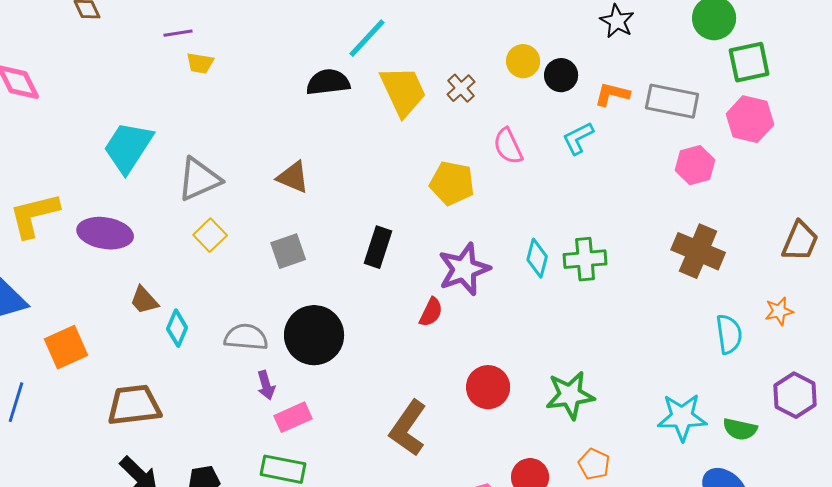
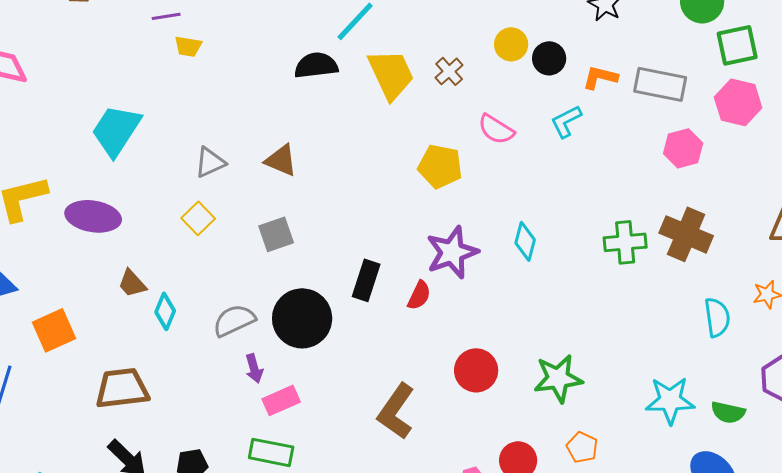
pink semicircle: (508, 146) -> (496, 129), turned -33
gray triangle: (199, 179) -> (210, 162), moved, size x0.7
black rectangle: (378, 247) -> (366, 280), moved
green cross: (585, 259) -> (625, 242), moved
gray semicircle: (246, 337) -> (234, 320), turned -30

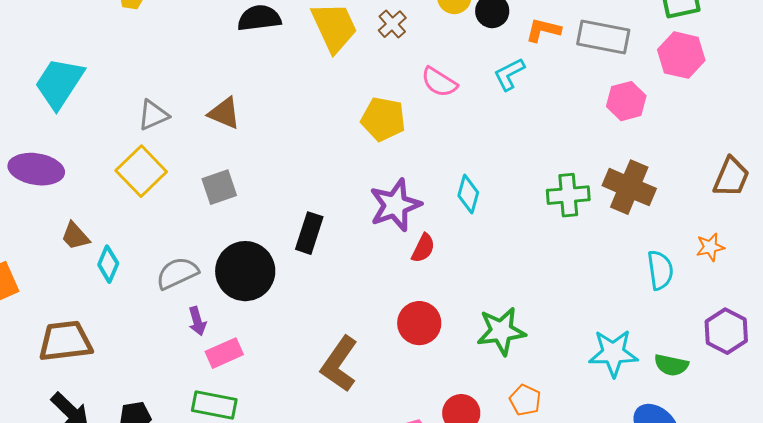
yellow square: (198, 218) -> (141, 171), size x1.5
red semicircle: (419, 295) -> (423, 248), moved

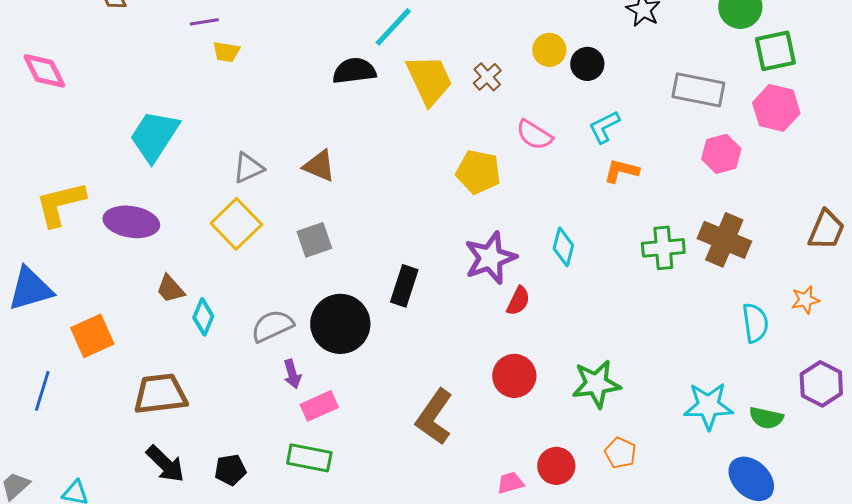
orange L-shape: (543, 30) -> (621, 171), moved

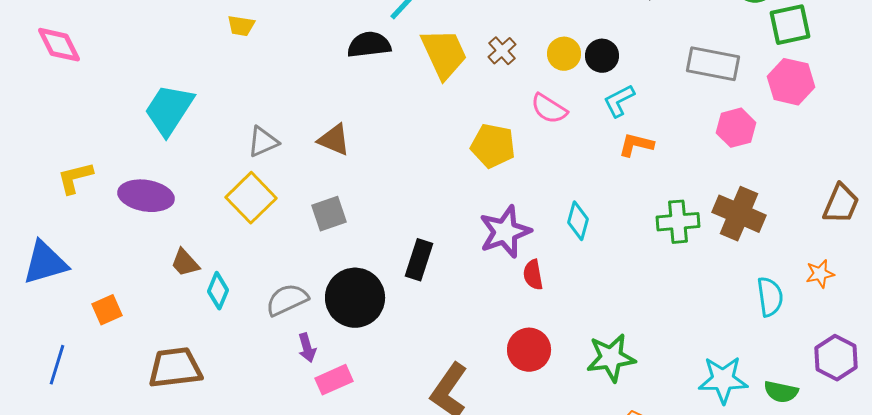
yellow circle: (549, 50) -> (564, 54), moved
black circle: (587, 64) -> (602, 56), moved
yellow L-shape: (60, 204) -> (75, 178), size x0.7
red semicircle: (518, 301) -> (533, 275), turned 144
orange square: (92, 336) -> (107, 310), size x0.7

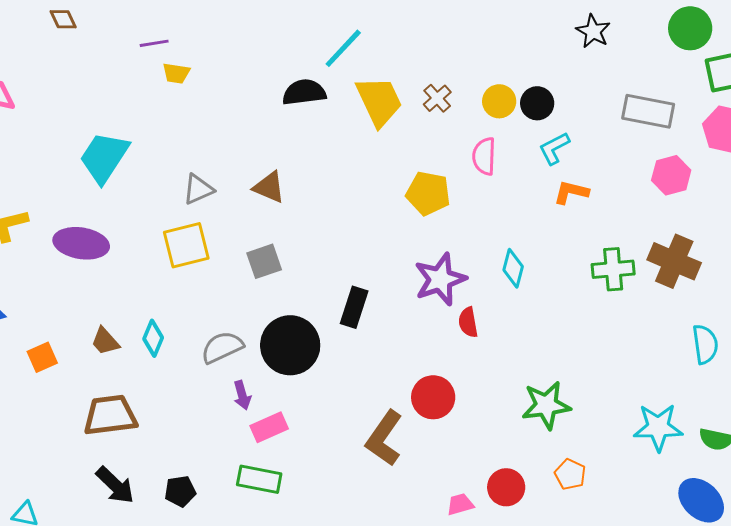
pink semicircle: (549, 109) -> (484, 156), turned 60
yellow square: (251, 198) -> (186, 245), turned 30
brown trapezoid: (185, 263) -> (105, 341), moved
red circle: (529, 350) -> (433, 397), moved

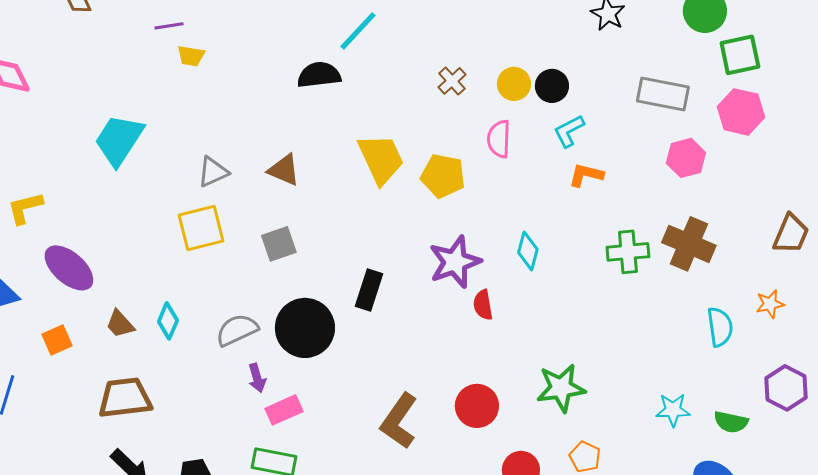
yellow trapezoid: (379, 101) -> (381, 159), moved
purple ellipse: (81, 243) -> (69, 268), moved, turned 32
red circle: (433, 397) -> (477, 406), moved
cyan star: (658, 427) -> (673, 410), size x0.7

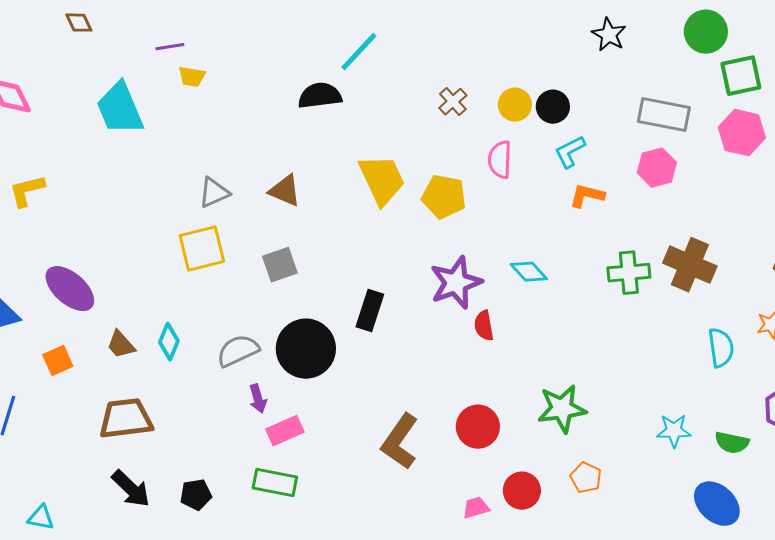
cyan trapezoid: (119, 140) -> (120, 109), moved, turned -56
pink hexagon: (686, 158) -> (657, 168), moved
yellow L-shape: (25, 208) -> (27, 191), moved
cyan diamond: (528, 251) -> (529, 272), turned -57

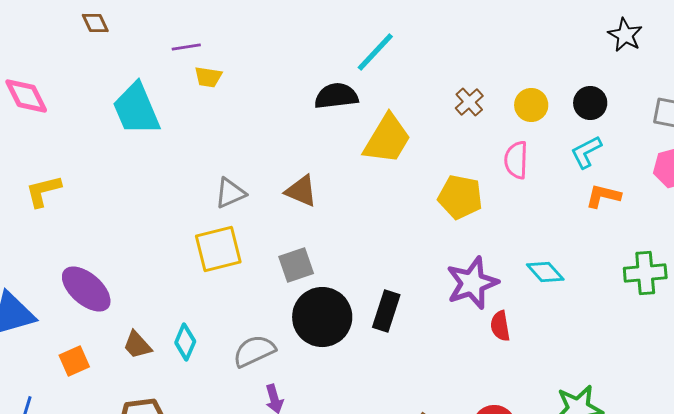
black circle: (553, 107) -> (590, 103), moved
yellow trapezoid: (382, 180) -> (387, 139), moved, turned 56
black circle: (306, 349) -> (322, 317), moved

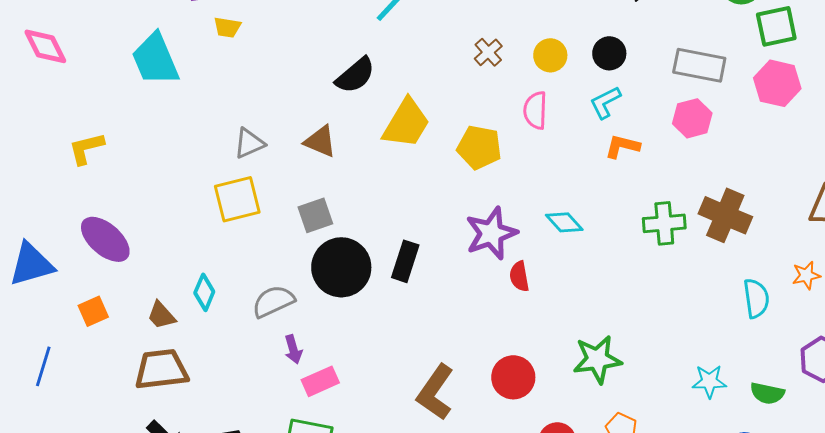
black semicircle: (336, 96) -> (355, 75), moved, turned 147
yellow trapezoid: (387, 139) -> (406, 123), moved
yellow L-shape: (43, 191) -> (86, 148), moved
brown trapezoid: (137, 345) -> (161, 315), moved

